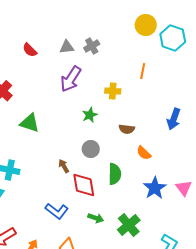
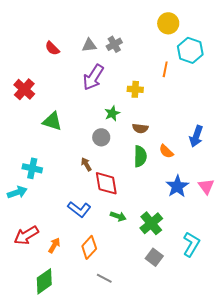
cyan hexagon: (173, 38) -> (190, 50), moved
blue arrow: (174, 119) -> (196, 136), moved
brown semicircle: (127, 129) -> (140, 128), moved
gray circle: (91, 149) -> (101, 137), moved
green semicircle: (115, 174) -> (140, 156), moved

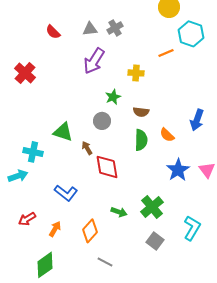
orange line: (165, 69) -> (166, 53), turned 56
green triangle: (52, 121) -> (63, 132), moved
blue L-shape: (79, 209) -> (66, 193), moved
green arrow: (118, 216) -> (119, 212), moved
red arrow: (26, 235) -> (27, 219), size x0.7

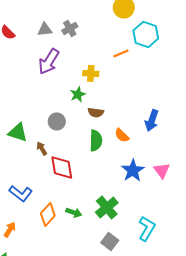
green star: (113, 97) -> (78, 94), moved
orange diamond: (90, 231) -> (48, 214), moved

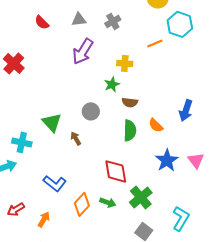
gray cross: (70, 28) -> (113, 21), moved
green triangle: (18, 132) -> (52, 122), turned 30
red diamond: (62, 167) -> (116, 171), moved

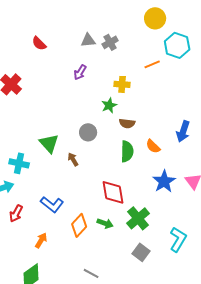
gray triangle: (79, 19) -> (88, 40), moved
purple arrow: (83, 51) -> (80, 72), size x0.6
red arrow: (16, 209) -> (16, 213), moved, turned -30

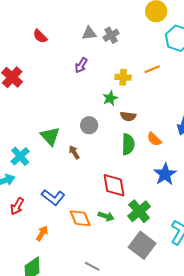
orange line: (152, 64) -> (152, 69), moved
cyan cross: (19, 163) -> (20, 156), turned 36
orange diamond: (79, 225) -> (80, 218), turned -65
gray square: (141, 252) -> (142, 245), size x1.5

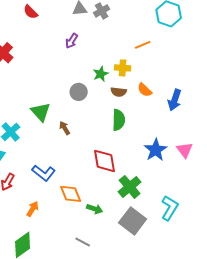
yellow cross: (123, 77) -> (123, 68), moved
gray circle: (89, 125) -> (79, 92), moved
orange semicircle: (154, 139) -> (145, 90), moved
green arrow: (106, 216) -> (95, 209), moved

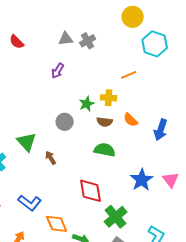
green semicircle: (119, 120) -> (105, 150), turned -80

